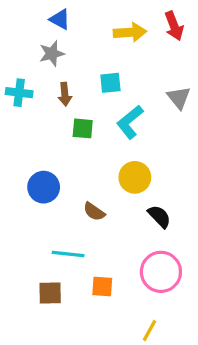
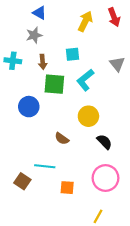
yellow arrow: (130, 32) -> (85, 21), turned -60
green square: (83, 128) -> (54, 84), size x1.5
blue circle: (44, 187) -> (29, 107), moved
brown square: (50, 293) -> (22, 181), moved, turned 35

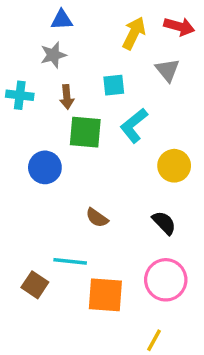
blue triangle: (39, 13) -> (62, 20), turned -32
red arrow: (114, 17) -> (179, 26), turned -54
gray triangle: (117, 64) -> (167, 70), moved
yellow circle: (88, 116) -> (174, 166), moved
orange square: (67, 188) -> (105, 295), size x1.6

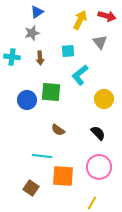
blue triangle: (62, 20) -> (37, 12), turned -32
green square: (85, 132) -> (51, 92), moved
brown square: (35, 285) -> (31, 188), moved

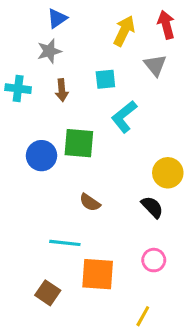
red arrow: (107, 16) -> (166, 25), turned -120
yellow circle: (104, 99) -> (168, 173), moved
pink circle: (99, 167) -> (154, 260), size x0.6

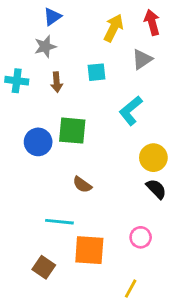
gray triangle: (155, 65) -> (142, 59), turned 35
cyan L-shape: (124, 117) -> (131, 111), moved
black semicircle: (152, 207) -> (156, 189), moved

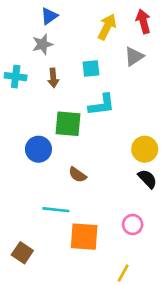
cyan L-shape: (131, 111) -> (102, 105), moved, turned -148
blue circle: (38, 142) -> (38, 149), moved
brown square: (44, 267) -> (22, 253), moved

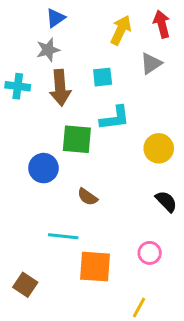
brown arrow: (53, 78) -> (60, 88), size x1.6
yellow circle: (145, 149) -> (159, 148), moved

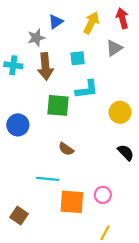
blue triangle: (56, 18) -> (56, 22), moved
blue circle: (43, 168) -> (18, 125), moved
pink circle: (150, 253) -> (103, 195), moved

